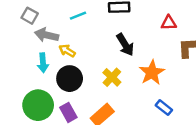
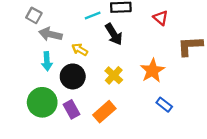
cyan line: (78, 16) -> (93, 15), moved
red triangle: (169, 23) -> (161, 18), moved, turned 42
black arrow: (125, 45) -> (114, 34), moved
yellow arrow: (67, 51) -> (80, 49), moved

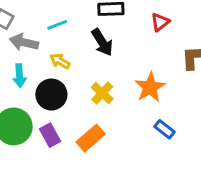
cyan line: (93, 15) -> (57, 25), moved
red triangle: (161, 18) -> (160, 22), turned 42

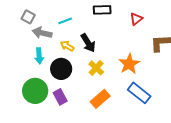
black arrow: (102, 42) -> (88, 43), moved
blue rectangle: (165, 129) -> (139, 93), size x1.6
orange rectangle: (91, 138) -> (100, 99), moved

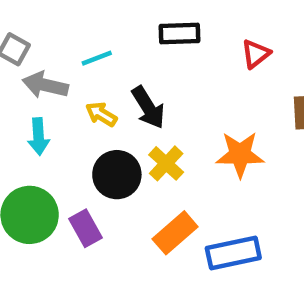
orange star: (129, 64) -> (240, 154), turned 30
black circle: (61, 69) -> (117, 175), moved
blue rectangle: (139, 93) -> (233, 253), moved, turned -50

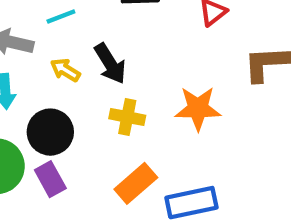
yellow cross: (166, 163) -> (127, 117), turned -32
black circle: (117, 175) -> (50, 132), moved

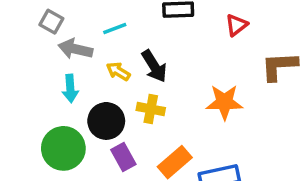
yellow cross: (127, 117) -> (151, 109), moved
purple rectangle: (50, 179) -> (123, 157), moved

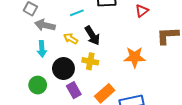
cyan line: (115, 28) -> (77, 13), moved
green circle: (63, 148) -> (38, 85), size x0.7

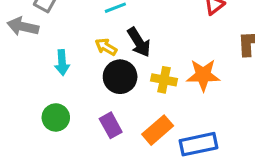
gray arrow: (45, 25) -> (23, 27), moved
yellow cross: (90, 61) -> (164, 80), moved
black circle: (63, 69) -> (120, 77), moved

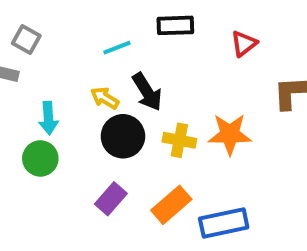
green circle: (56, 117) -> (40, 158), moved
purple rectangle: (111, 125) -> (111, 199), turned 70

